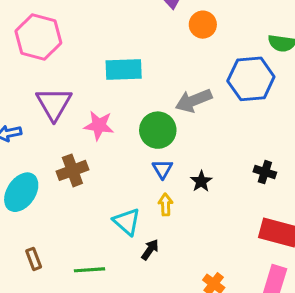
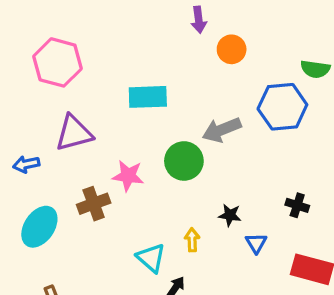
purple triangle: (54, 104) -> (74, 133), turned 45
pink star: (99, 125) -> (128, 176), moved
blue triangle: (162, 169) -> (256, 243), moved
black star: (201, 181) -> (230, 215), turned -30

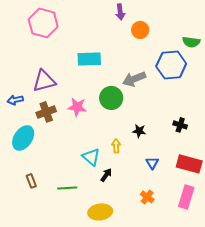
pink hexagon: (57, 62) -> (43, 23), moved
brown cross: (94, 204) -> (46, 112), moved
blue triangle: (256, 243) -> (152, 163), moved

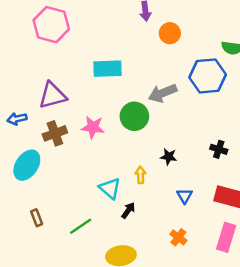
green line: (67, 188) -> (81, 226), turned -30

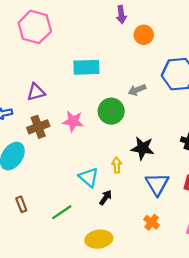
gray arrow: (162, 93) -> (137, 90), size x0.7
purple triangle: (52, 96) -> (36, 92), size x0.7
black star: (169, 157) -> (143, 148), size x1.5
blue triangle: (185, 196) -> (157, 184), size x1.6

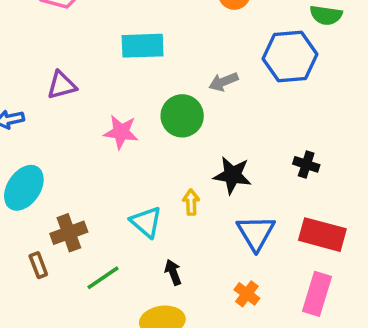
brown cross: (38, 127) -> (69, 233), moved
black arrow: (106, 198) -> (173, 272), moved, turned -56

